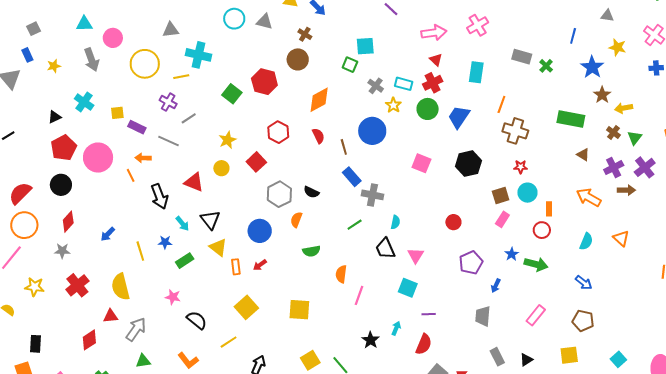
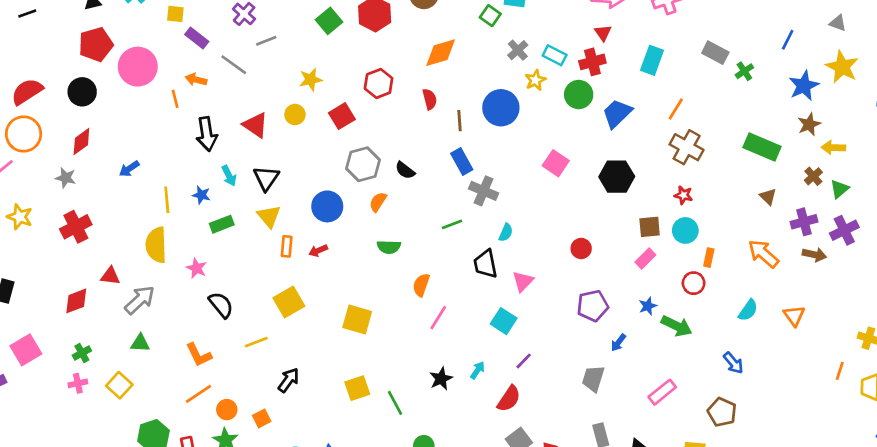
yellow star: (617, 47) -> (842, 67), size x1.4
yellow semicircle: (121, 287) -> (156, 245), moved
purple line: (429, 314) -> (524, 361), turned -56

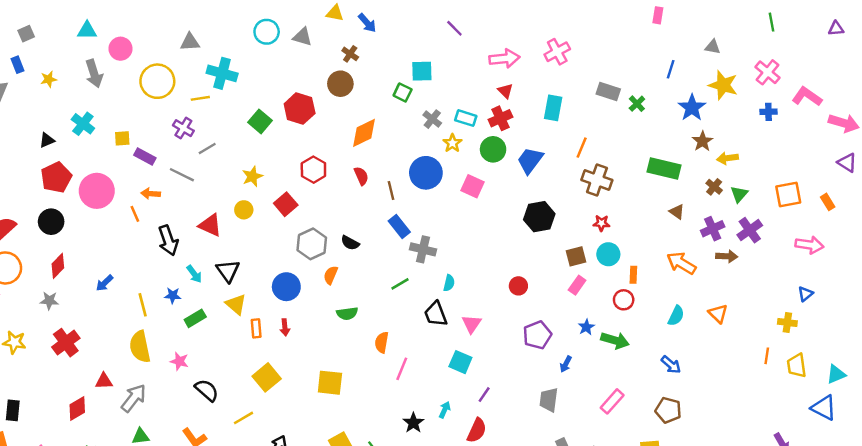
pink square: (556, 163) -> (472, 186), moved
red arrow: (318, 251) -> (285, 327), turned -63

